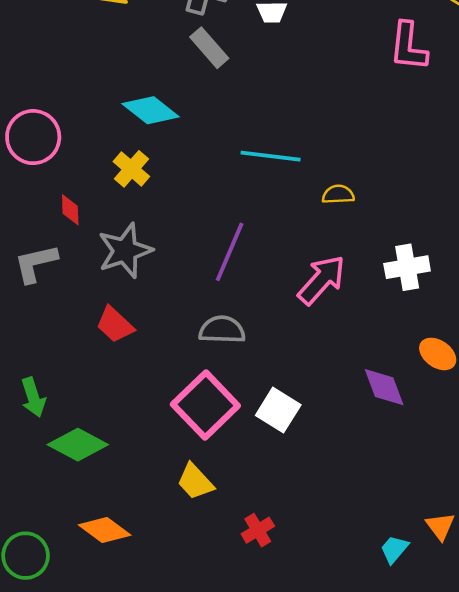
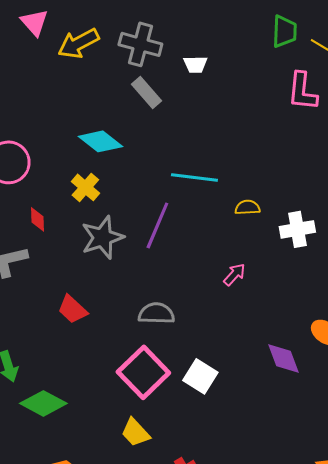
gray star: (125, 251) -> (102, 237), moved
purple line: (230, 252) -> (157, 225), moved
white cross: (407, 267) -> (297, 229), moved
pink arrow: (322, 280) -> (234, 274), size x0.6

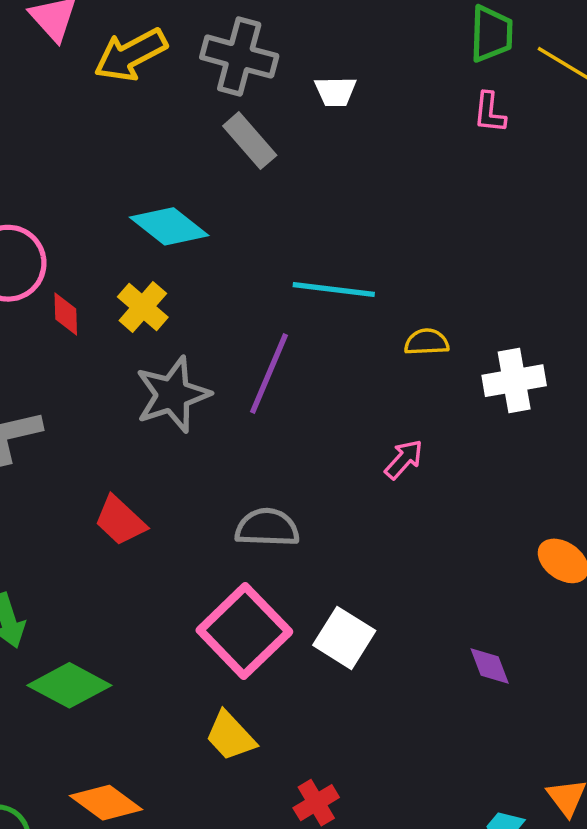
pink L-shape: (302, 91) -> (490, 113), moved, size x0.6
red diamond: (37, 219) -> (66, 314), moved
purple diamond: (283, 358) -> (490, 666), moved, size x0.7

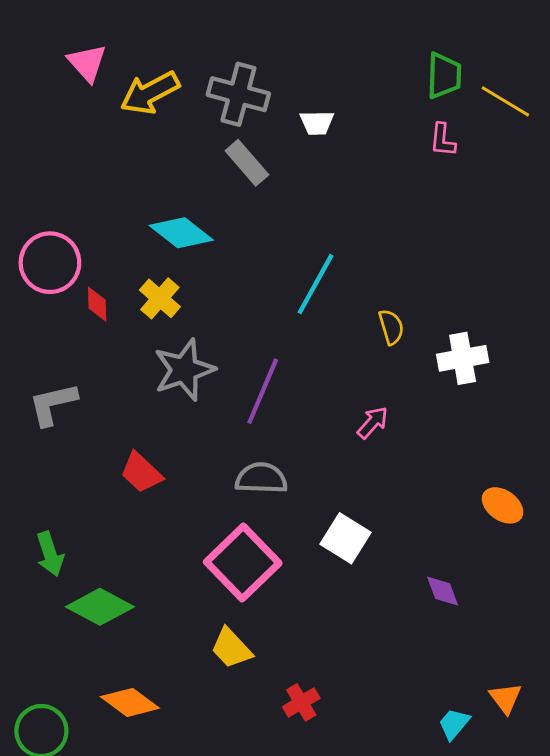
cyan line: (334, 289) -> (316, 284), turned -68
yellow semicircle: (427, 342) -> (391, 327), turned 76
purple line: (269, 374) -> (263, 391), moved
white square: (344, 638) -> (345, 538), moved

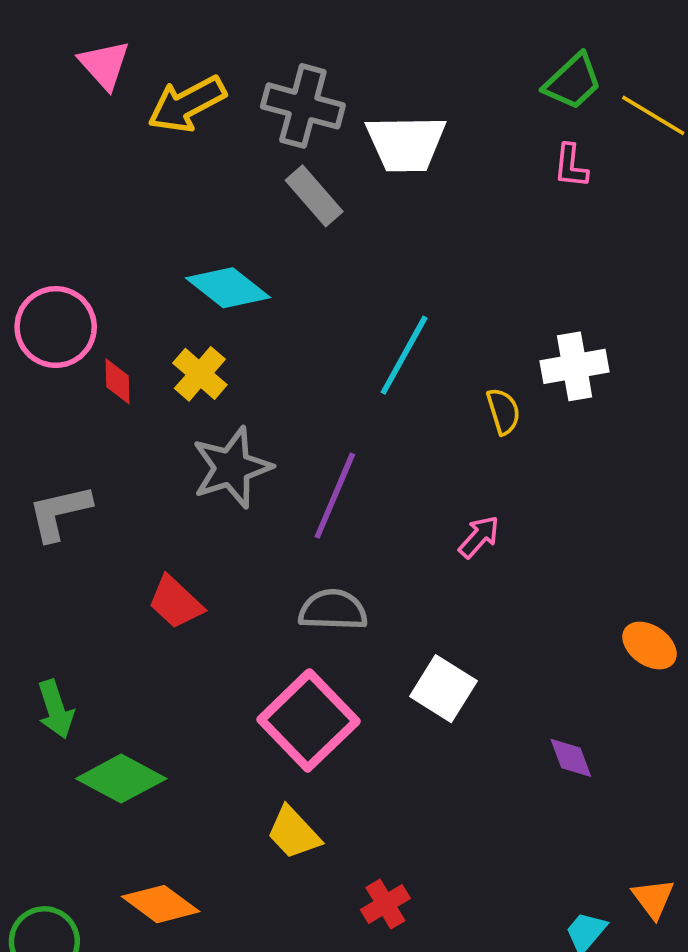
green trapezoid: (444, 76) -> (573, 82), turned 45
white trapezoid: (317, 123) -> (406, 143), size x1.8
white cross: (463, 358) -> (575, 366), moved

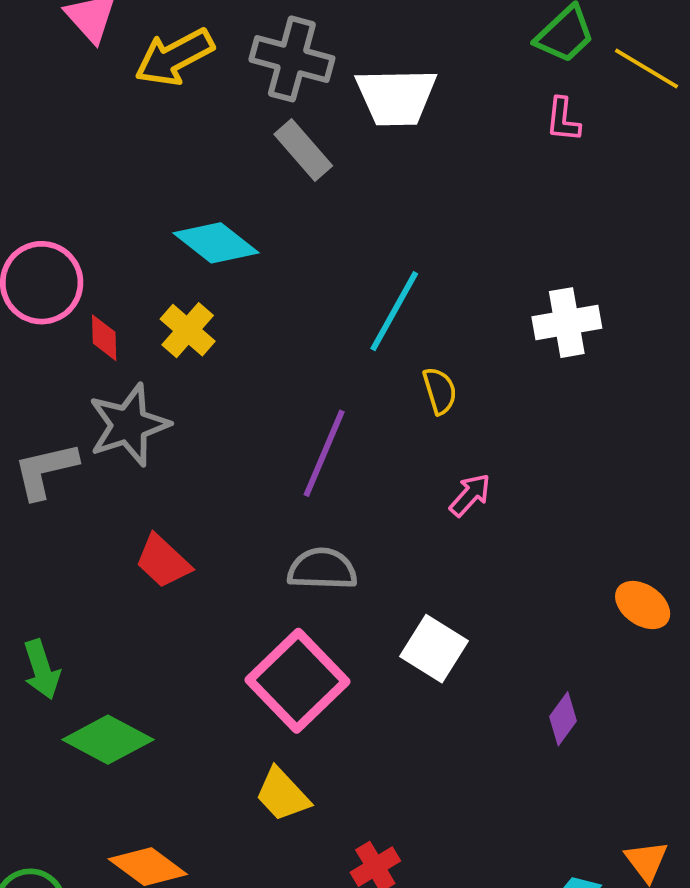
yellow semicircle: (503, 411) -> (440, 391), moved
gray star: (232, 468) -> (129, 425), moved
purple diamond: (571, 758) -> (563, 719), turned 57

